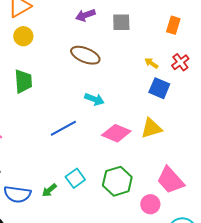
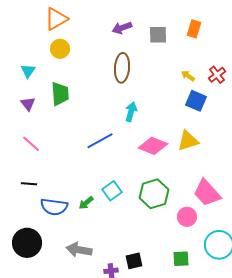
orange rectangle: (173, 25) -> (194, 29), moved
brown ellipse: (85, 55) -> (122, 68), turned 72
cyan arrow: (94, 99) -> (131, 112), turned -96

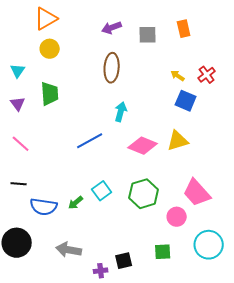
orange rectangle: (194, 29) -> (184, 29), turned -30
green square: (181, 259) -> (163, 252), moved

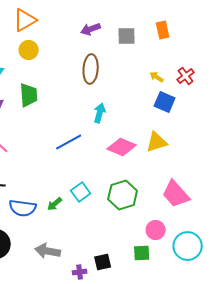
pink circle: (177, 217) -> (156, 230), moved

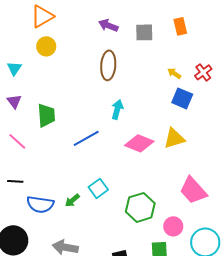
purple arrow: (91, 29) -> (108, 25), turned 42
green trapezoid: (29, 95) -> (46, 115), moved
green hexagon: (123, 195) -> (140, 207), moved

